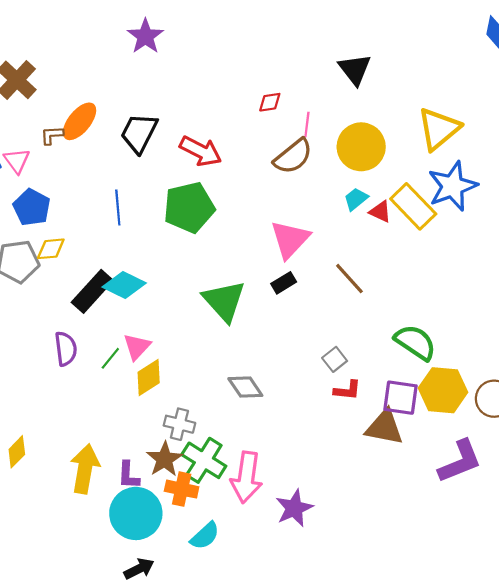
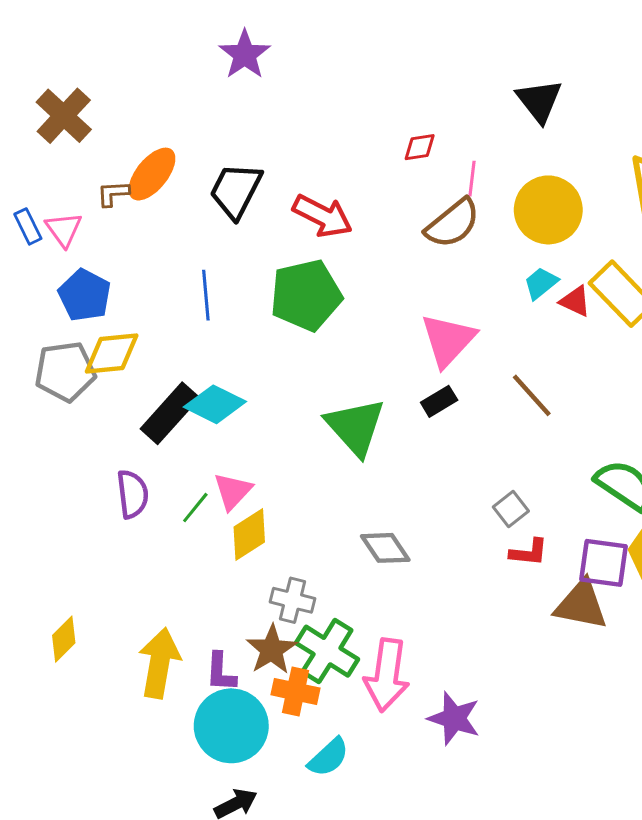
yellow diamond: (51, 249) -> (112, 354), size x1.4
purple star: (294, 508) -> (454, 718), turned -30

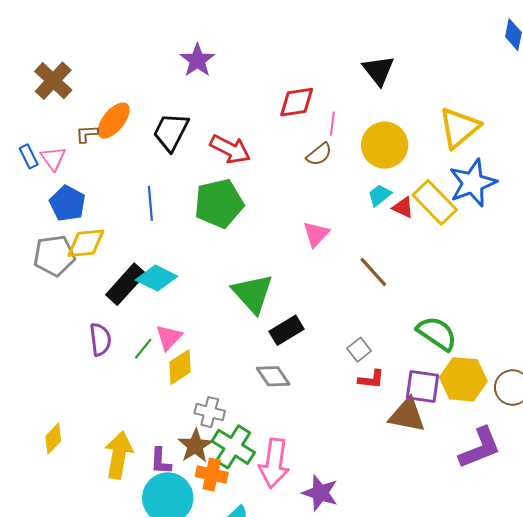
purple star: (245, 54) -> (197, 60), moved
red diamond: (420, 147) -> (297, 102), size x1.6
brown semicircle: (453, 223) -> (319, 154), size x0.7
pink triangle: (448, 340) -> (316, 234), size x0.7
black rectangle: (439, 401) -> (286, 330), moved, size x1.4

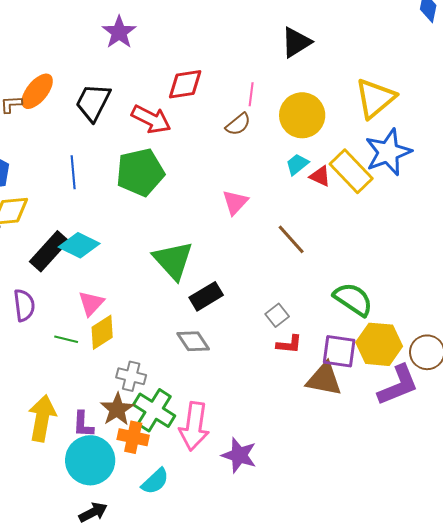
black triangle: (378, 70) -> (296, 42), turned 36
red diamond: (297, 102) -> (185, 84), moved
green line: (143, 349) -> (66, 339), moved, turned 65
purple L-shape: (480, 448) -> (398, 385), moved

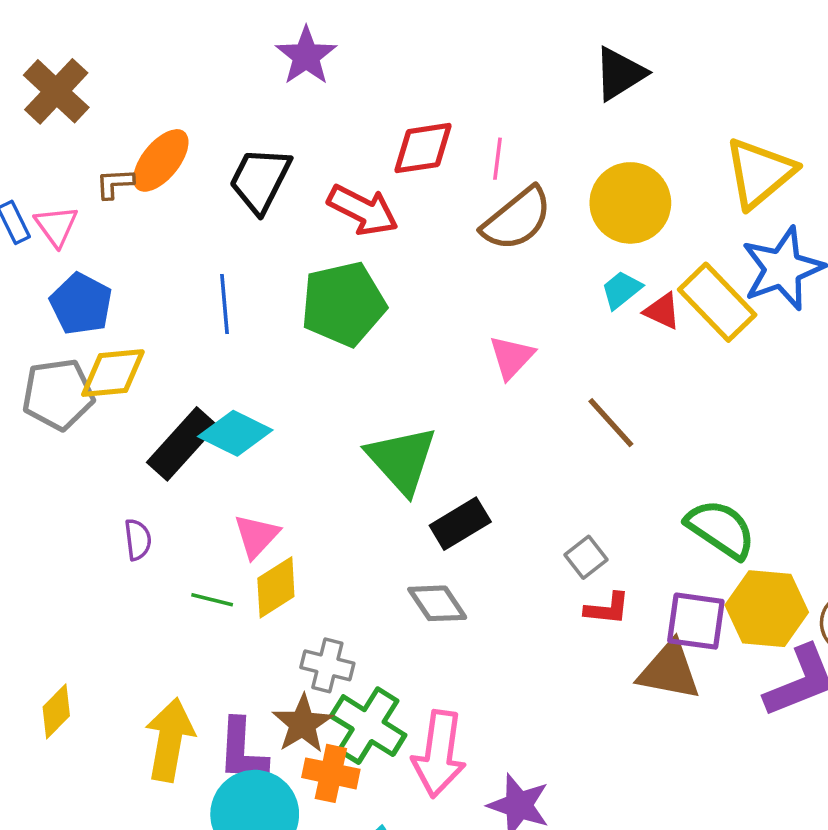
pink line: (251, 94) -> (497, 159), moved
brown semicircle: (238, 124) -> (517, 219), size x1.6
purple semicircle: (24, 305) -> (138, 540), size x0.7
purple L-shape: (83, 424) -> (242, 750), size x1.4

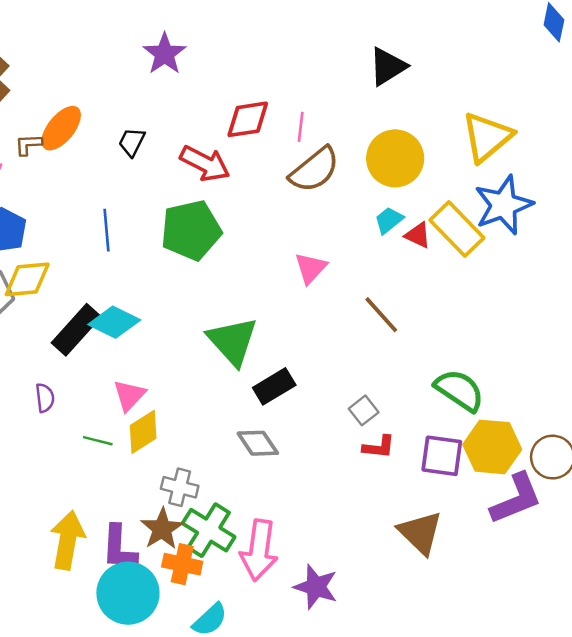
black trapezoid: (260, 180) -> (132, 142), size x0.6
brown triangle: (669, 671) -> (420, 533), moved, turned 33

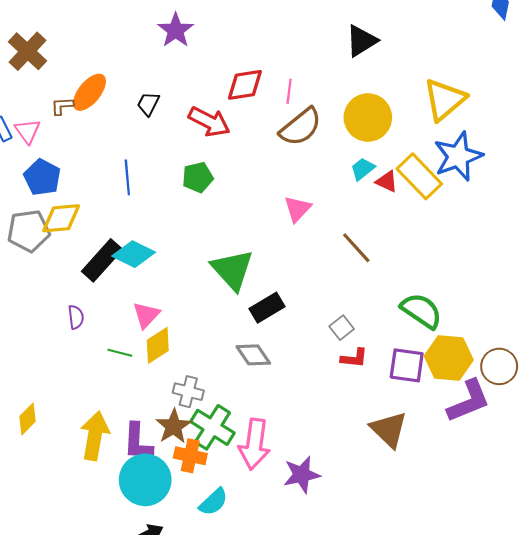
green pentagon: (191, 230) -> (198, 177), size x0.6
purple star: (316, 587) -> (302, 475), turned -30

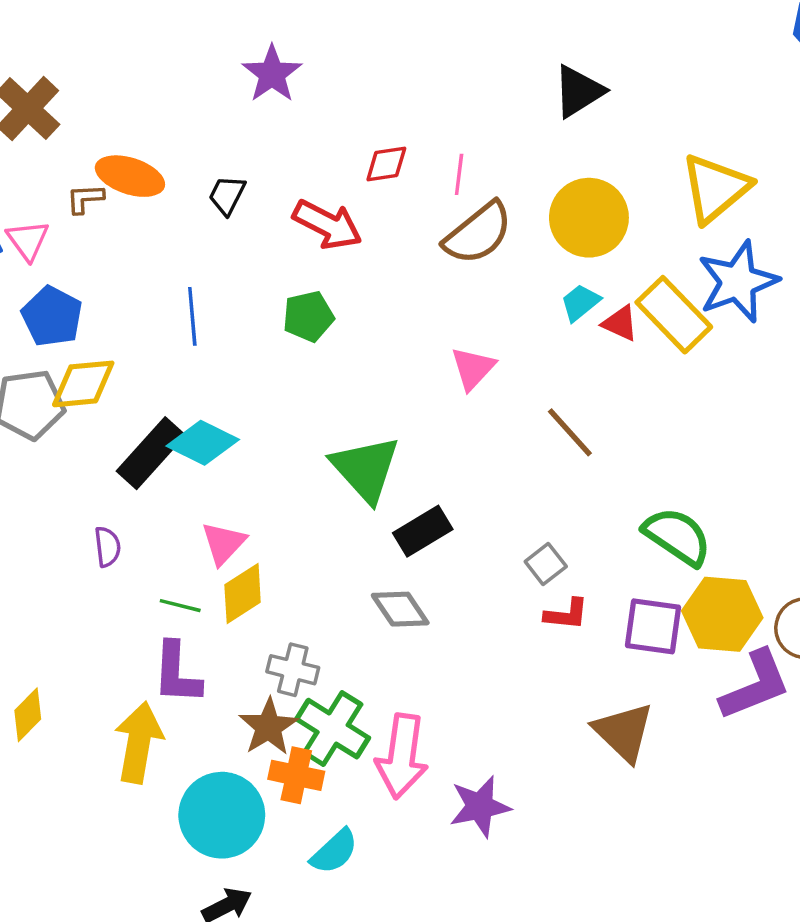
red diamond: (245, 85) -> (386, 164), size x0.7
orange ellipse: (89, 92) -> (130, 176), turned 69
purple L-shape: (138, 442) -> (177, 673), moved

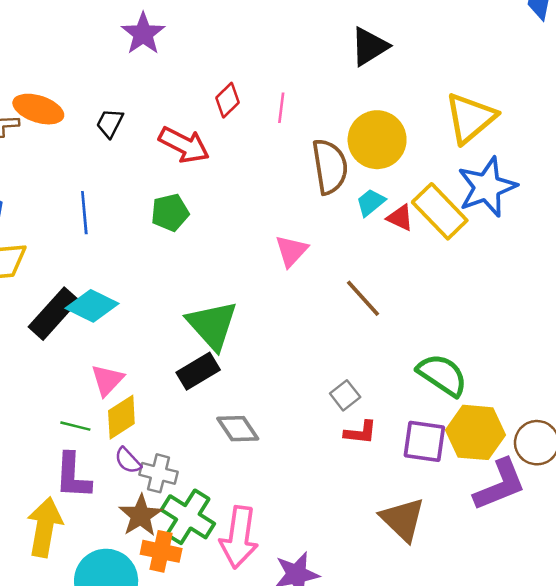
red diamond: (386, 164) -> (228, 100), turned -36
brown semicircle: (478, 233) -> (330, 167), moved, turned -60
black rectangle: (423, 531) -> (198, 371), moved
purple semicircle: (107, 547) -> (128, 461), moved, turned 144

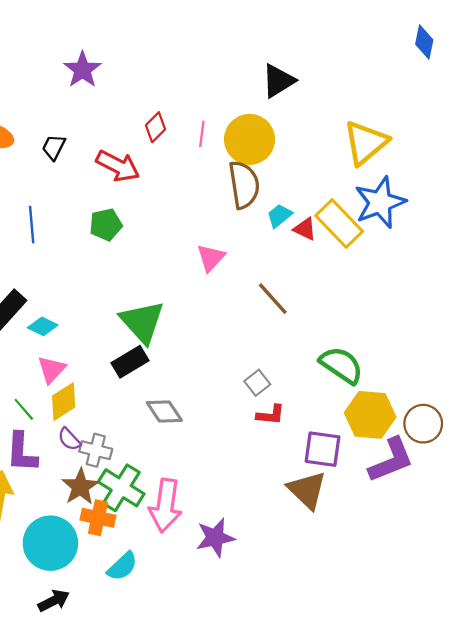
yellow circle: (377, 140) -> (250, 139), moved
cyan diamond: (92, 306) -> (43, 326), moved, size x0.7
green line: (75, 426) -> (24, 409), turned 35
purple square: (424, 441) -> (323, 449), moved

